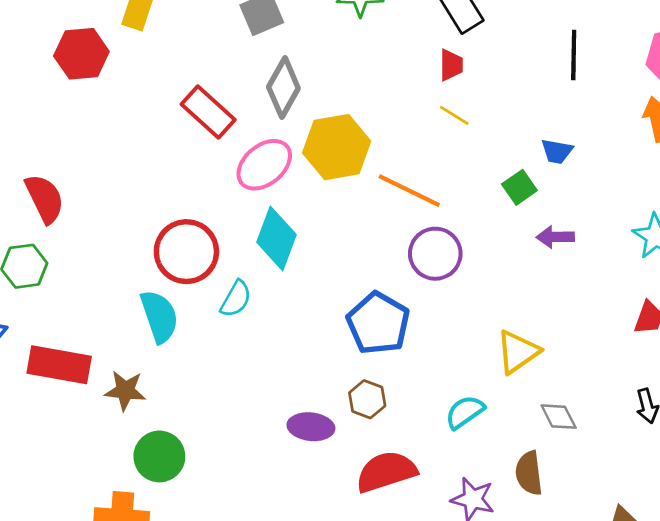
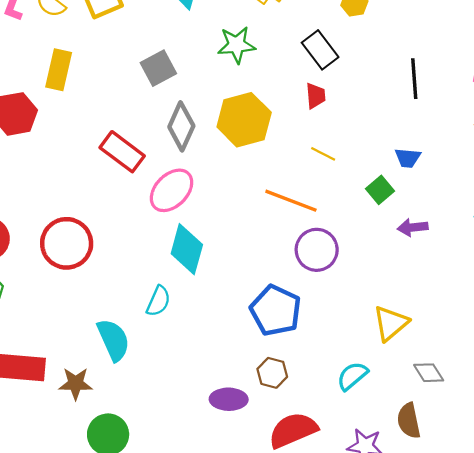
yellow line: (454, 115) -> (323, 154), moved
yellow hexagon: (337, 147) -> (244, 120), moved
red circle: (186, 252) -> (67, 243), moved
cyan semicircle: (159, 316) -> (113, 340), moved

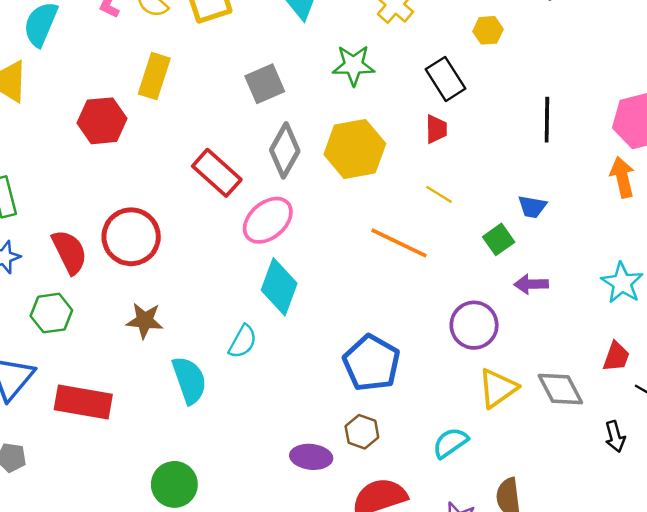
red circle: (67, 243) -> (131, 237), moved
purple circle: (317, 250) -> (474, 325), moved
gray diamond: (429, 373) -> (560, 389), moved, size x1.4
brown star: (76, 384) -> (145, 321), moved

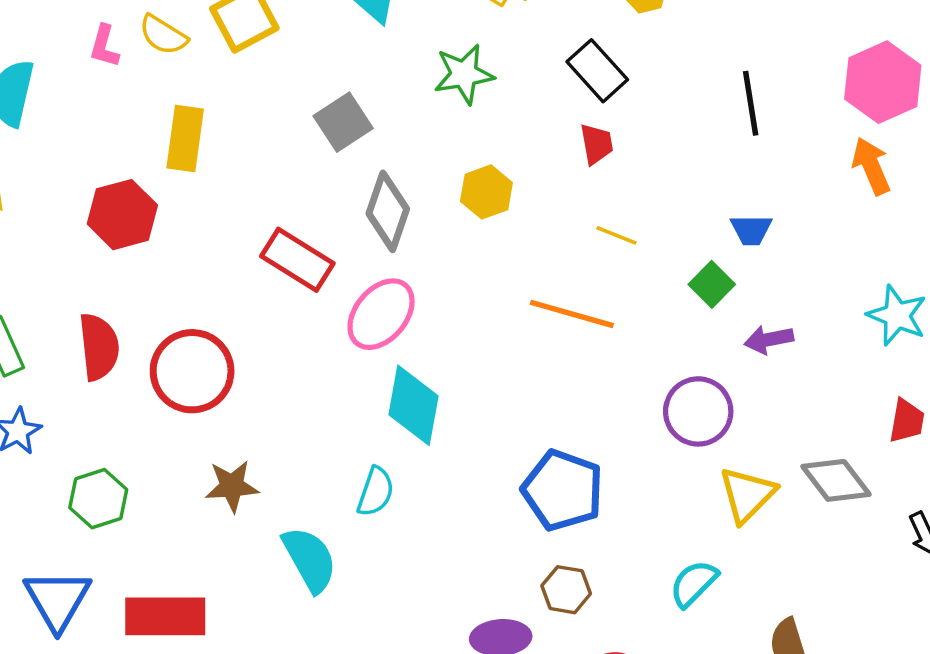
yellow hexagon: (355, 149) -> (486, 192), size x0.6
red semicircle: (69, 252) -> (99, 347), moved, turned 30

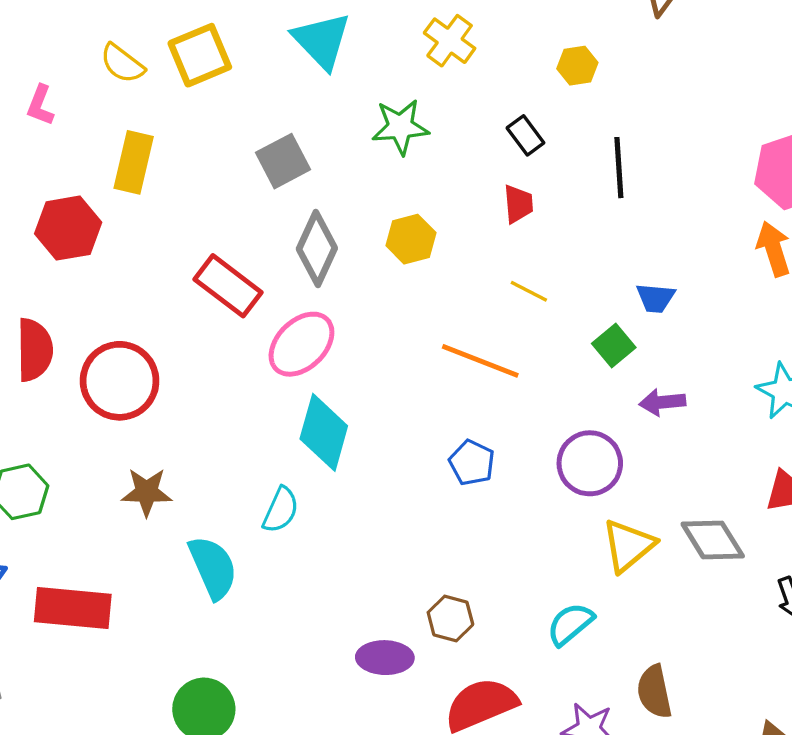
pink L-shape: (104, 46) -> (40, 105), moved
black rectangle: (597, 71) -> (525, 135), size x0.7
black line: (751, 103) -> (619, 168), moved
blue pentagon: (563, 490) -> (472, 463), moved, size x0.6

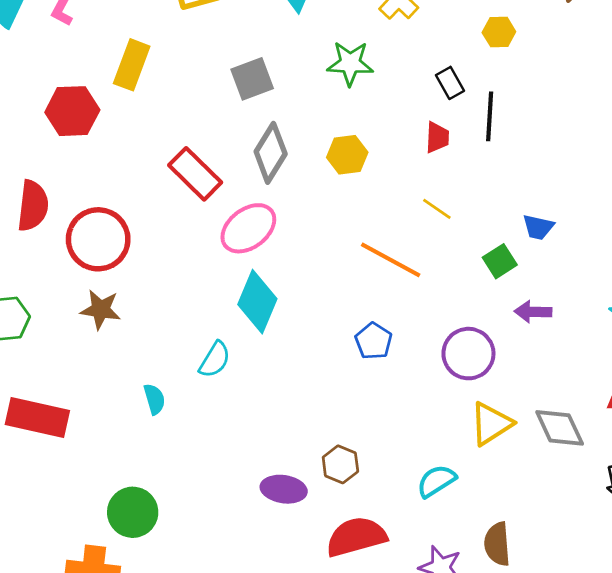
black line: (619, 168) -> (490, 116), moved
brown star: (147, 492) -> (101, 310), moved
cyan semicircle: (213, 567) -> (154, 399), size x0.6

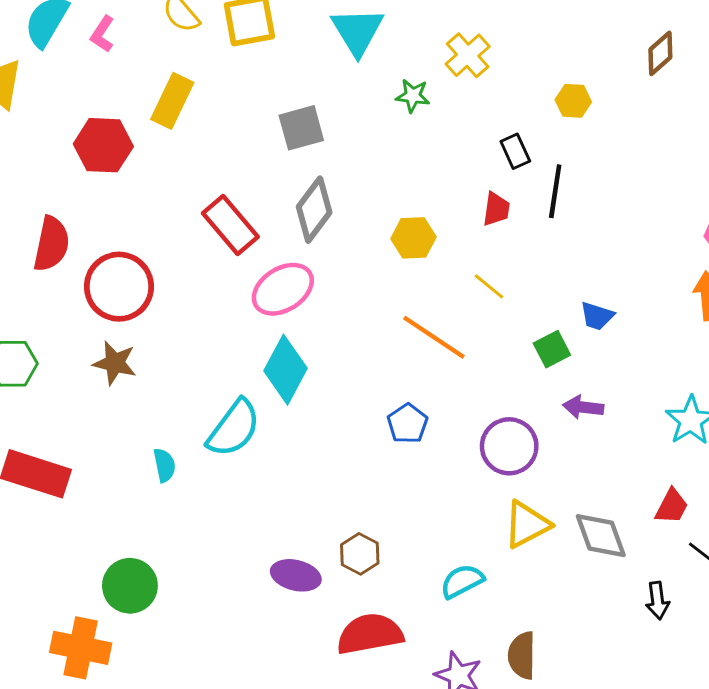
green star: (350, 63) -> (413, 96), moved, size x0.7
yellow hexagon: (347, 155) -> (413, 238), moved
cyan semicircle: (215, 360) -> (234, 428), size x1.5

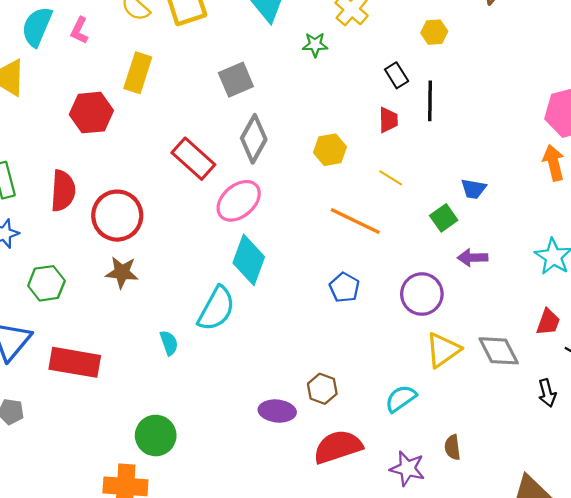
brown semicircle: (522, 655) -> (452, 447), size x0.7

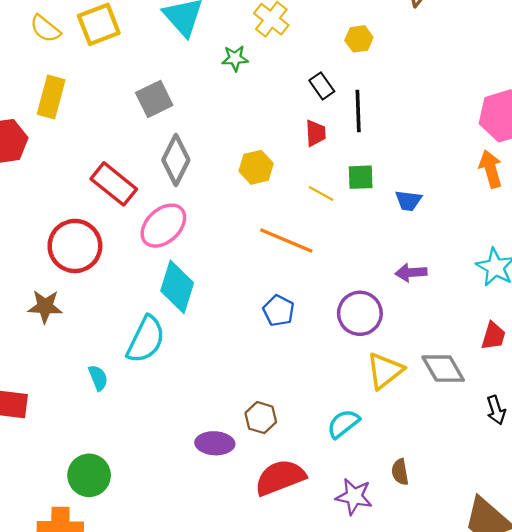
red circle: (117, 216) -> (75, 246), moved
green square: (444, 218) -> (361, 177), moved, turned 36

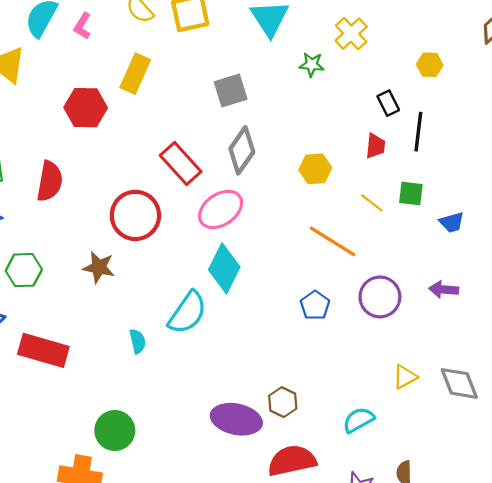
blue trapezoid: (408, 201) -> (452, 222), turned -32
purple circle: (360, 313) -> (380, 297), moved
yellow triangle: (385, 371) -> (405, 377), size x0.7
purple ellipse: (215, 443) -> (236, 419), size x1.4

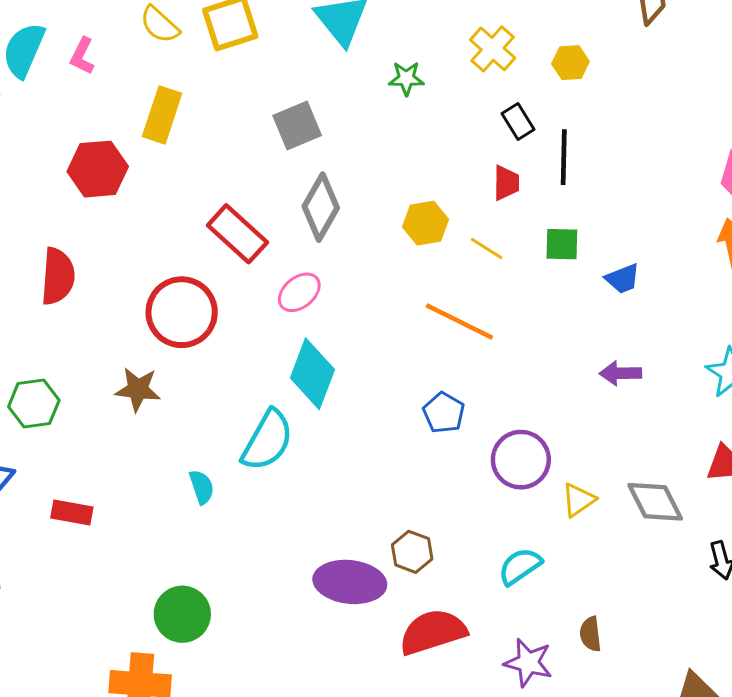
yellow cross: (351, 34) -> (493, 49), moved
yellow line: (372, 203) -> (487, 248), moved
pink ellipse: (221, 209) -> (299, 292), size x0.7
purple circle: (380, 297) -> (521, 460), moved
red rectangle: (43, 350) -> (72, 513), size x0.6

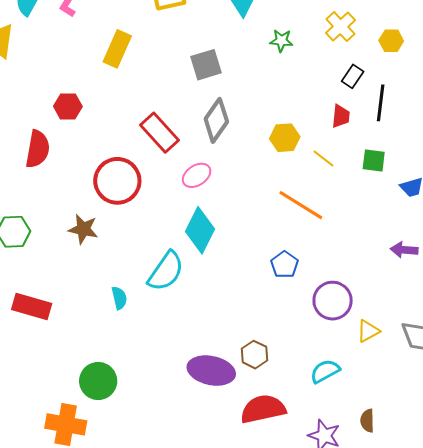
black rectangle: (518, 121) -> (353, 76), turned 60
red hexagon: (98, 169) -> (68, 106), moved, size x0.7
red rectangle: (72, 513) -> (32, 306), size x1.4

